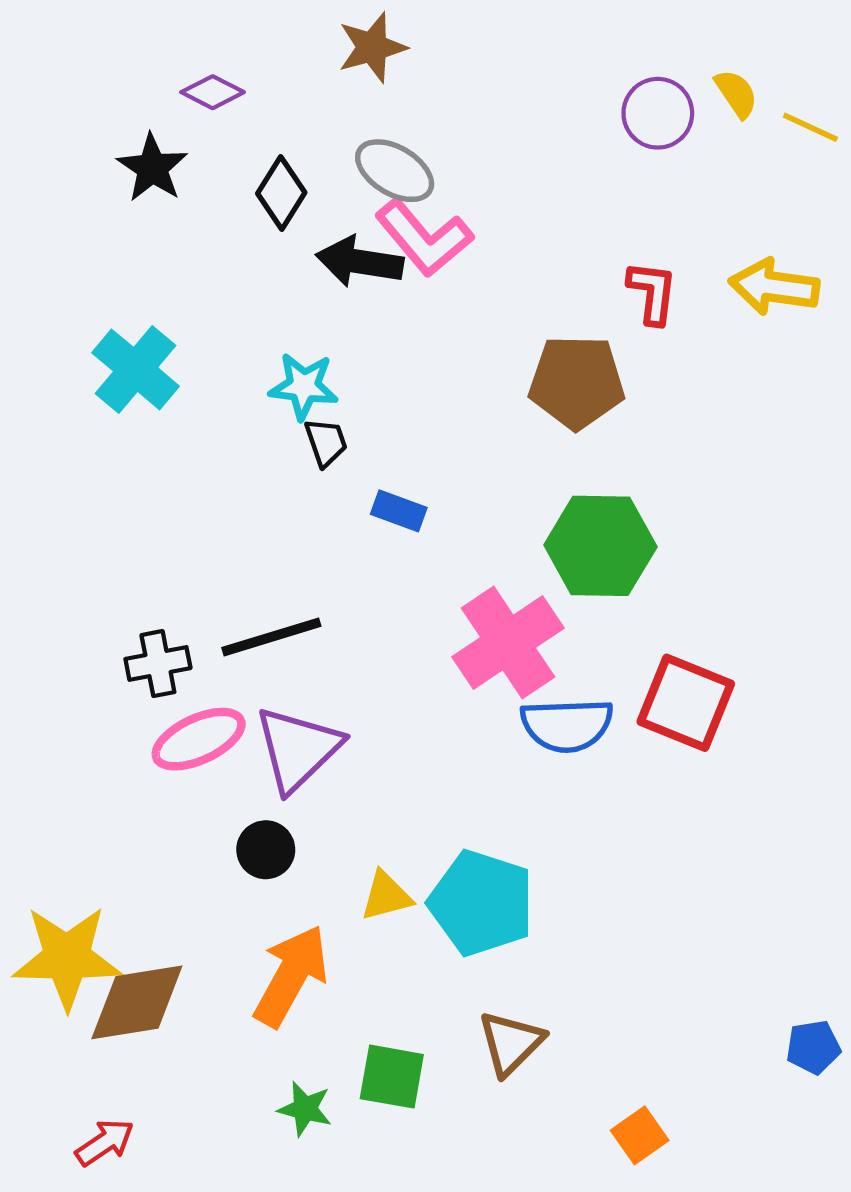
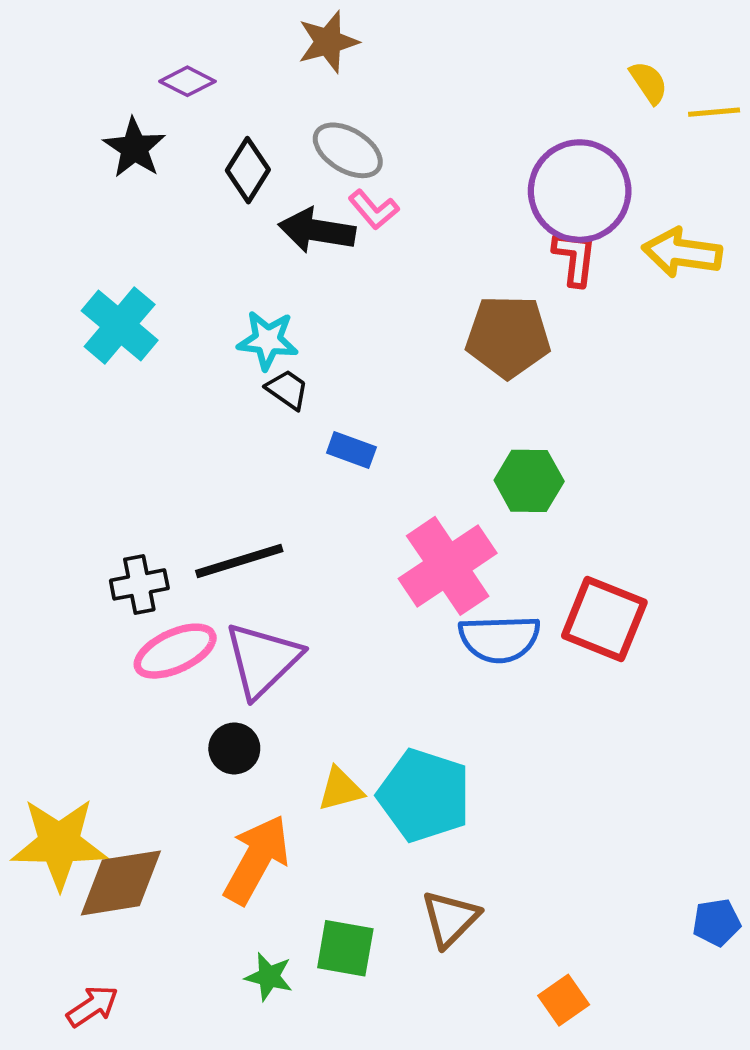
purple circle: (658, 113) -> (580, 191), moved, size x1.6
yellow line: (810, 127) -> (714, 112), turned -30
pink L-shape: (424, 238) -> (374, 210), size x0.6
black trapezoid: (326, 442) -> (287, 390), turned -36
green hexagon: (600, 546) -> (529, 481), size x0.7

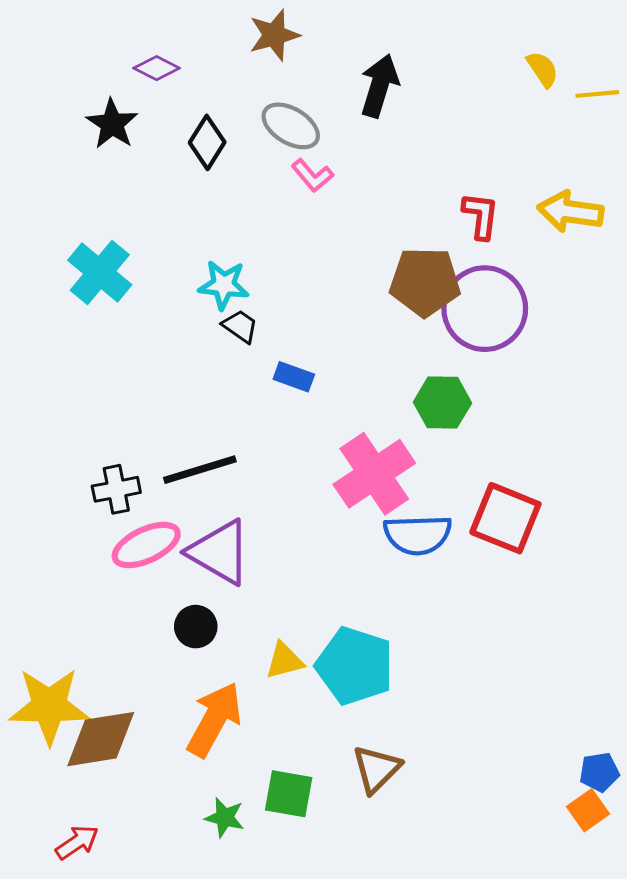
purple circle: (580, 191) -> (485, 309), moved
black arrow: (317, 231) -> (379, 86), moved, turned 98
purple triangle: (263, 660) -> (219, 552), turned -46
orange square: (564, 1000) -> (588, 810), moved

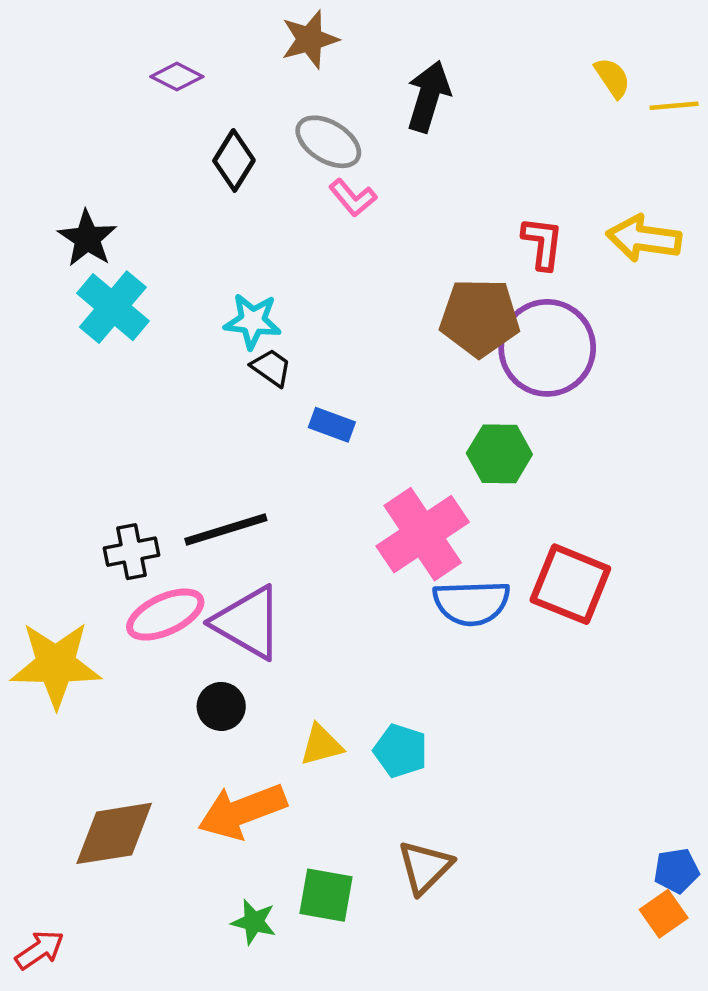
black star: (112, 124) -> (87, 238), moved
cyan pentagon: (355, 666) -> (400, 751), size x0.6
yellow star: (49, 706) -> (56, 665), moved
orange arrow: (214, 719) -> (242, 811), turned -140
red arrow: (77, 842) -> (40, 950), moved

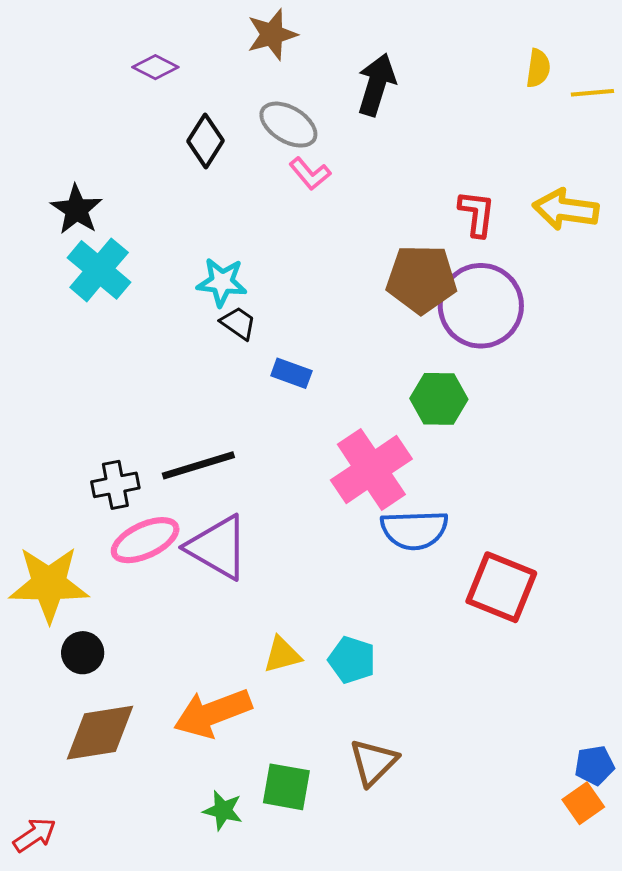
yellow semicircle: (612, 78) -> (538, 68), turned 42
red square: (570, 584) -> (501, 587), moved
black circle: (221, 706) -> (83, 653), moved

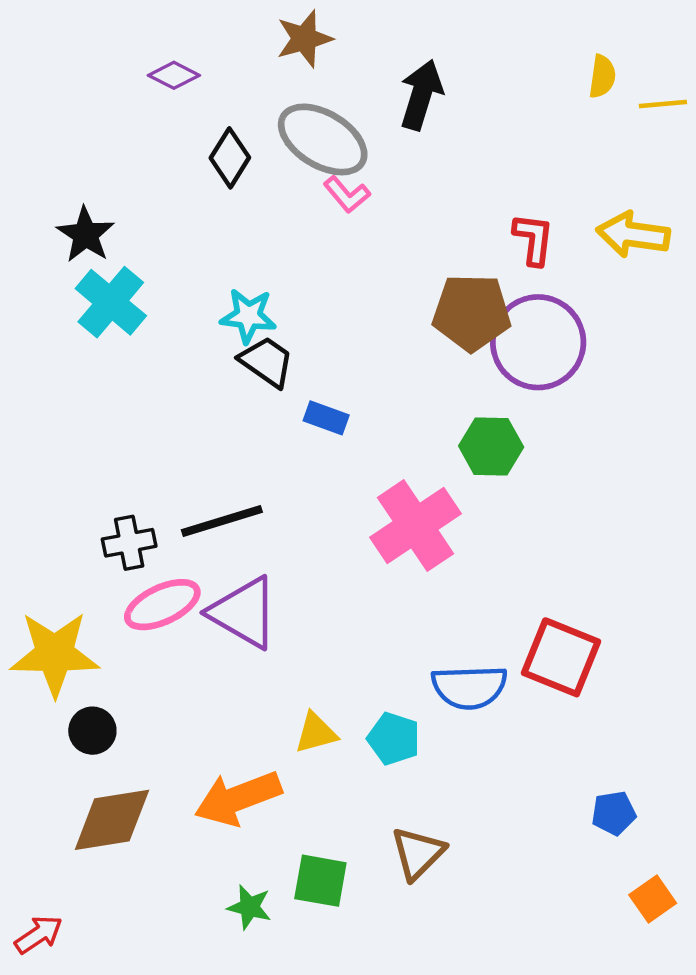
gray ellipse: (288, 125) -> (323, 139), size x1.4
black trapezoid: (238, 323) -> (267, 362), size x1.4
blue semicircle: (414, 530) -> (469, 687), moved
blue pentagon: (594, 765) -> (614, 813), moved

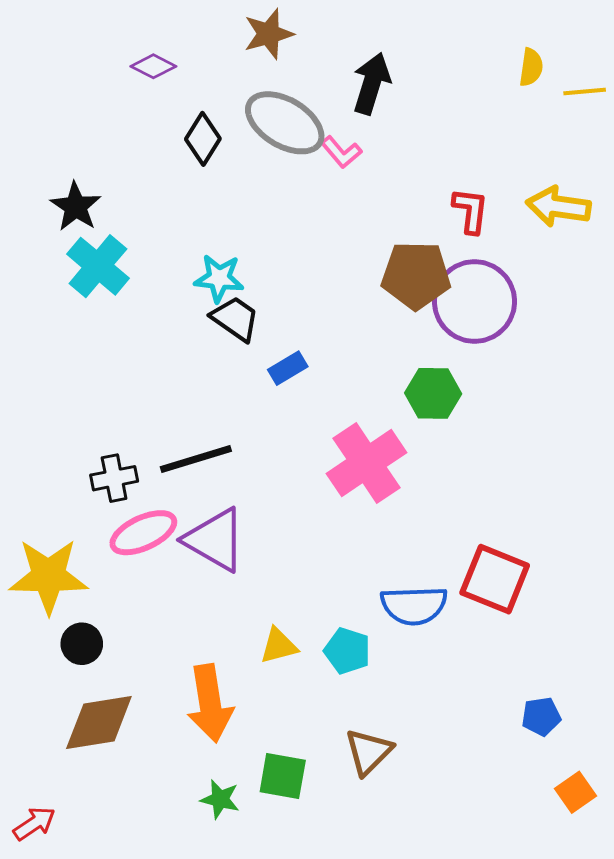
pink L-shape: (347, 194) -> (341, 152), moved
blue rectangle: (326, 418) -> (288, 368), turned -51
orange arrow: (238, 798) -> (210, 703), turned -78

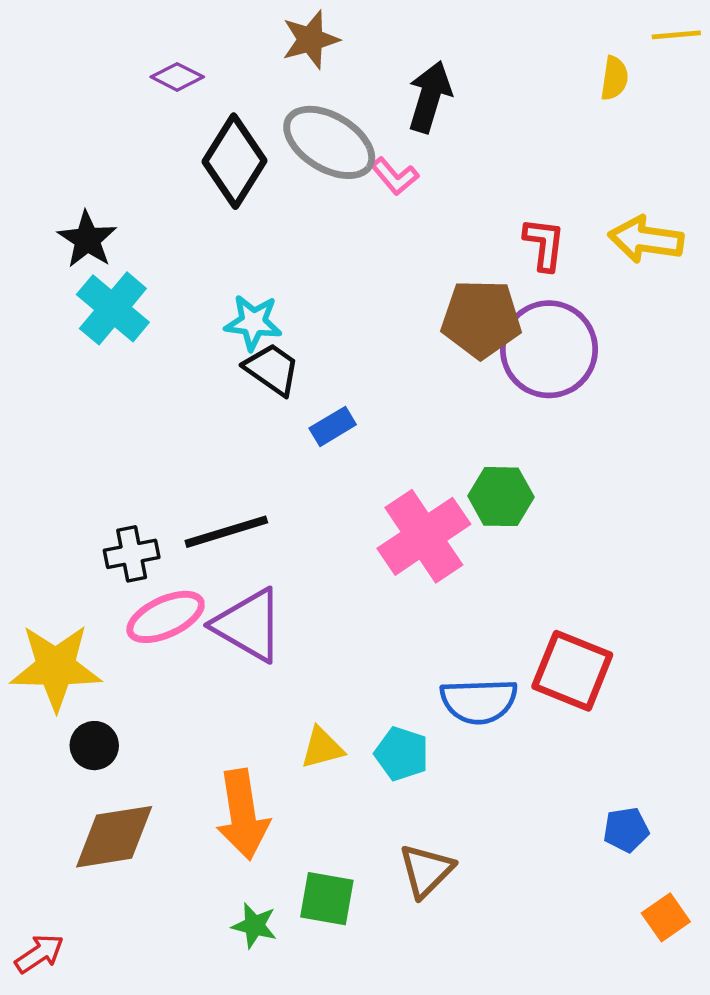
yellow line: (585, 91) -> (676, 35), moved
black diamond: (203, 139) -> (235, 161), size x1.5
green hexagon: (433, 393) -> (501, 497), moved

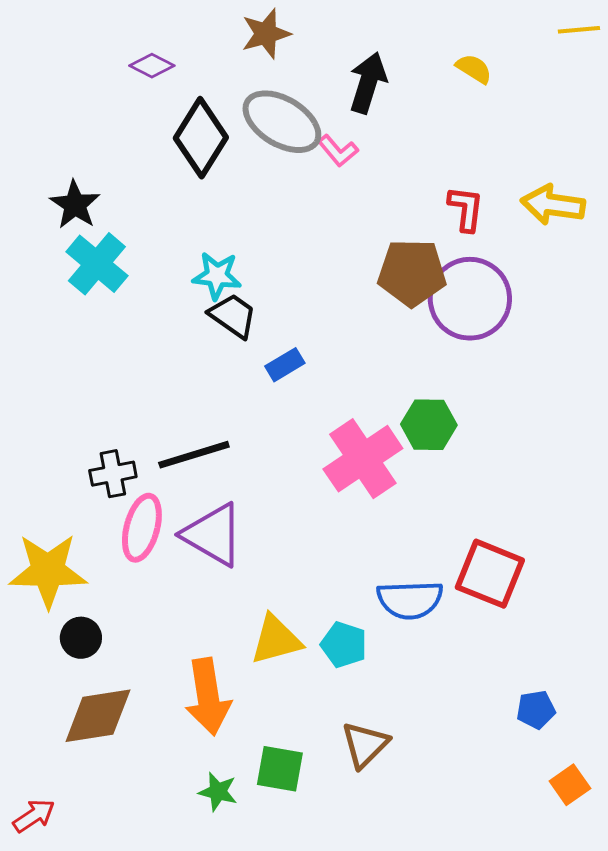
yellow semicircle: (614, 78) -> (474, 69), moved, turned -66
pink ellipse: (166, 617) -> (142, 528), turned -50
yellow triangle: (322, 748) -> (276, 640), size x1.4

